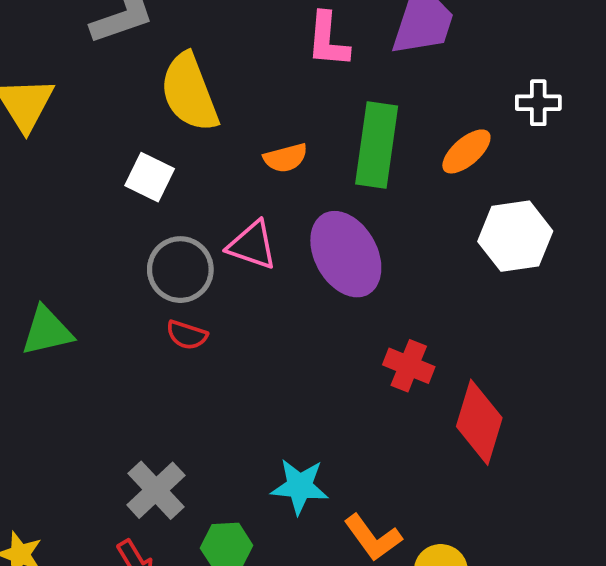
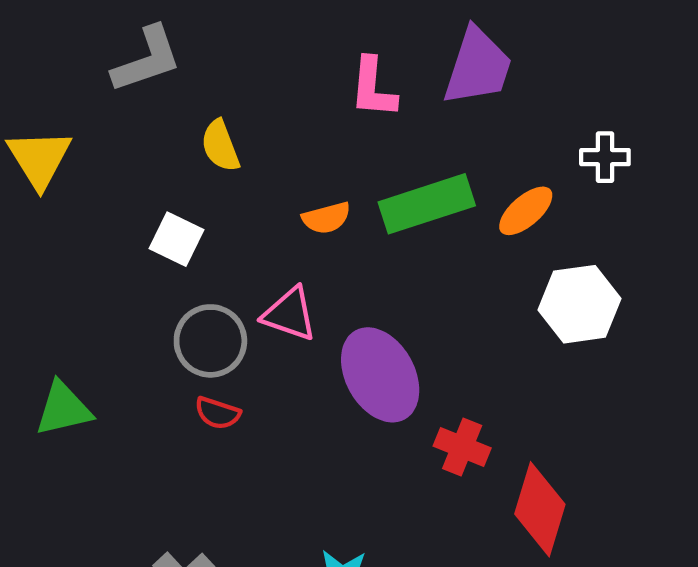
yellow semicircle: (189, 92) -> (220, 146), size x0.6
green rectangle: (377, 145) -> (427, 204), turned 64
purple ellipse: (346, 254) -> (380, 375), moved

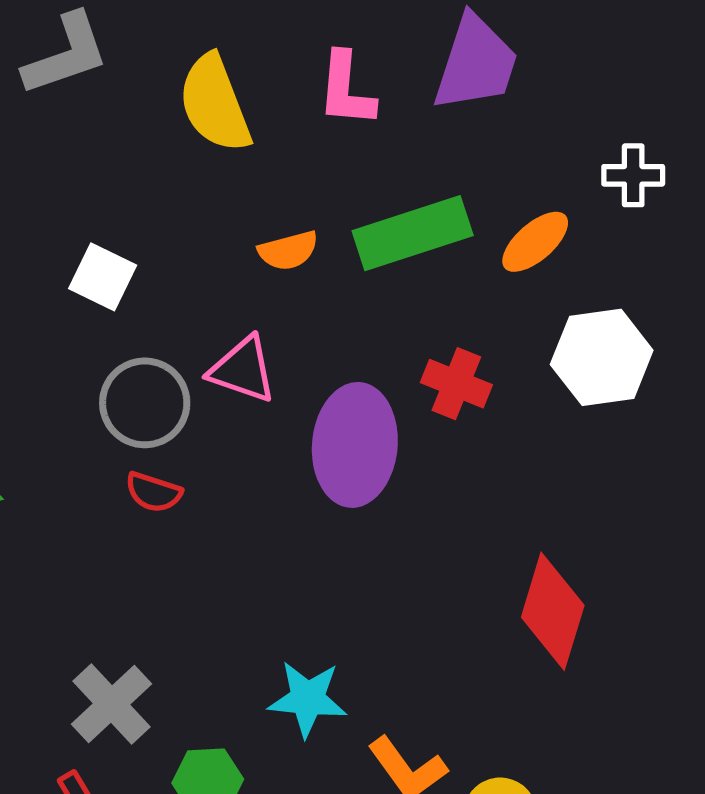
yellow semicircle: (220, 146) -> (215, 103), moved, size x1.5
purple ellipse: (380, 375) -> (355, 445), turned 34
red cross: (462, 447) -> (456, 384), moved

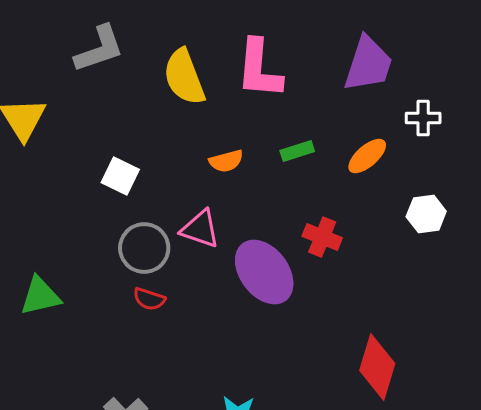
purple trapezoid: (476, 63) -> (368, 64), moved
pink L-shape: (346, 89) -> (259, 69), size x1.4
green rectangle: (413, 233) -> (297, 151), size x0.5
white hexagon: (602, 357) -> (426, 214), moved, size x0.7
purple ellipse: (355, 445) -> (264, 272), turned -42

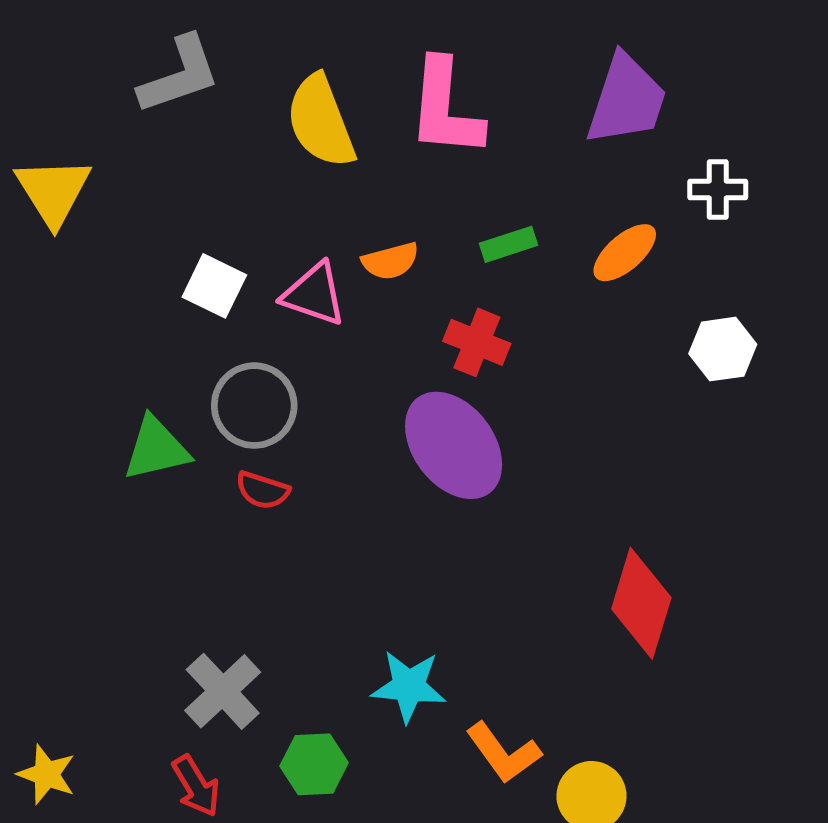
pink triangle: (200, 229) -> (314, 294), moved
red cross: (322, 237) -> (477, 342), moved
green triangle: (40, 296) -> (156, 449), moved

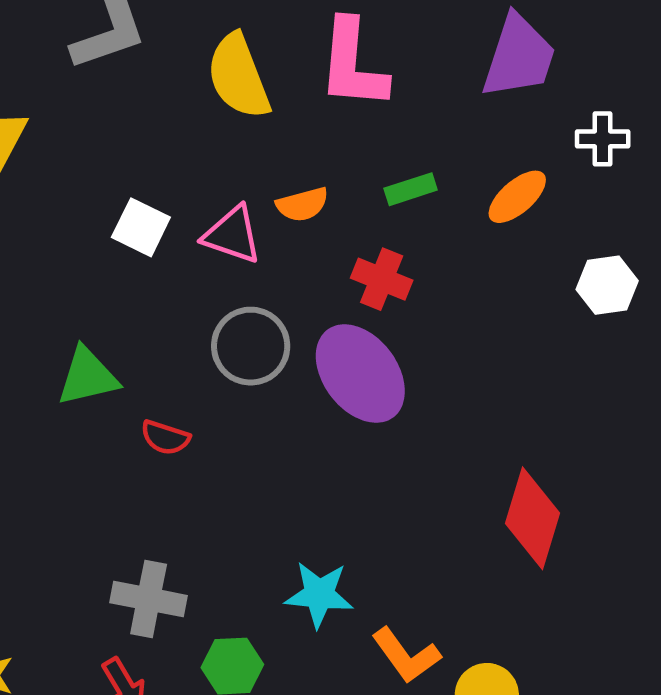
gray circle: (254, 406) -> (251, 346), moved
red semicircle: (263, 490) -> (165, 438), moved
gray cross: (223, 691) -> (149, 599), turned -36

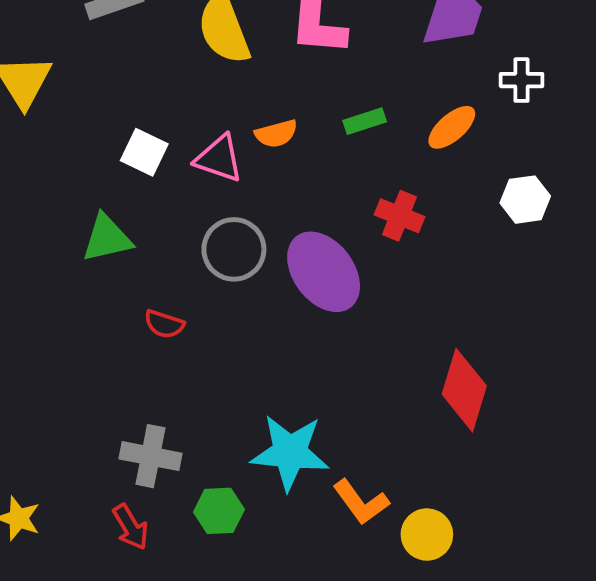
red cross: (382, 279) -> (400, 216), moved
green triangle: (88, 377) -> (107, 238), moved
cyan star: (319, 594) -> (290, 452), size x1.4

